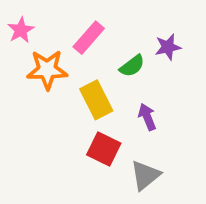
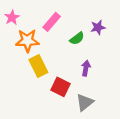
yellow rectangle: (96, 100) -> (38, 66), moved
purple arrow: (147, 117) -> (86, 68), turned 32

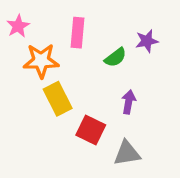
pink rectangle: (52, 22) -> (77, 33), turned -36
gray triangle: (85, 102) -> (127, 153), turned 30

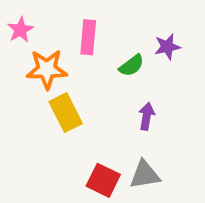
red square: (91, 130) -> (103, 180), moved

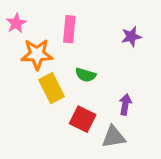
green semicircle: (132, 65) -> (86, 75), moved, turned 54
purple arrow: (147, 116) -> (125, 104), moved
red square: (103, 180) -> (83, 119), moved

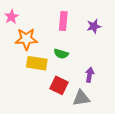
pink rectangle: (69, 29) -> (63, 21), moved
yellow rectangle: (52, 88) -> (37, 63), turned -54

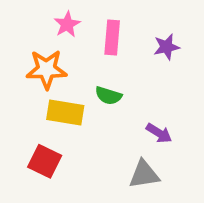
pink star: (11, 17) -> (67, 24), moved
purple arrow: (90, 75) -> (159, 133), turned 112
red square: (59, 85) -> (45, 161), moved

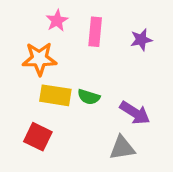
green semicircle: (108, 96) -> (89, 97), moved
purple arrow: (159, 133) -> (135, 113), size x1.4

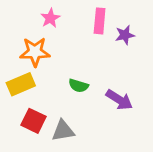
pink rectangle: (95, 32) -> (100, 21), moved
yellow rectangle: (55, 95) -> (21, 84), moved, turned -32
gray triangle: (122, 148) -> (63, 131), moved

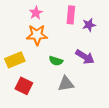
orange star: (35, 52) -> (37, 35), moved
purple arrow: (119, 100) -> (85, 57), moved
gray triangle: (63, 131) -> (66, 84), moved

